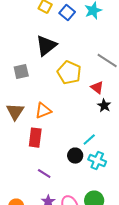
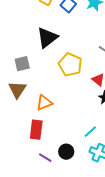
brown triangle: (15, 112) -> (17, 90), moved
black circle: (75, 156) -> (66, 152), moved
purple line: (44, 174) -> (45, 158), moved

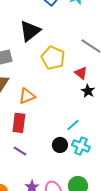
black circle: (66, 152) -> (60, 145), moved
purple line: (45, 158) -> (20, 151), moved

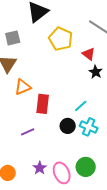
orange triangle: (27, 96) -> (23, 87), moved
red rectangle: (19, 123) -> (43, 104), moved
purple line: (20, 151) -> (28, 132), turned -56

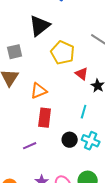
red triangle: (89, 54) -> (82, 74), moved
orange triangle: (23, 87) -> (39, 91), moved
cyan line: (81, 106) -> (84, 112), moved, turned -32

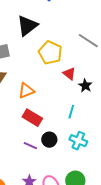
red rectangle: (45, 118) -> (32, 118), turned -66
black circle: (70, 140) -> (49, 140), moved
purple line: (30, 146) -> (30, 146), moved, turned 48

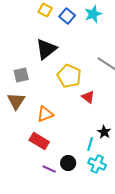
black star: (85, 86) -> (104, 132), moved
cyan line: (71, 112) -> (90, 144), moved
red rectangle: (32, 118) -> (39, 141), moved

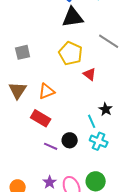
black triangle: (46, 49) -> (73, 17), moved, turned 30
brown triangle: (16, 101) -> (18, 90), moved
cyan line: (90, 144) -> (92, 121), turned -40

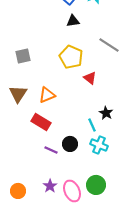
black triangle: (73, 17) -> (73, 21), size x0.6

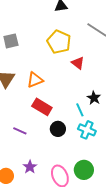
red rectangle: (41, 122) -> (42, 107), moved
purple line: (51, 150) -> (20, 131), moved
purple star: (50, 186) -> (30, 167), moved

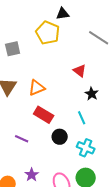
yellow pentagon: (59, 42) -> (48, 33), moved
black star: (94, 98) -> (92, 94), moved
cyan cross: (87, 130) -> (86, 148), moved

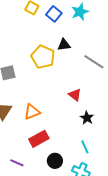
black triangle: (63, 14) -> (64, 45), moved
red rectangle: (44, 115) -> (39, 139), turned -60
cyan line: (82, 118) -> (85, 147), moved

